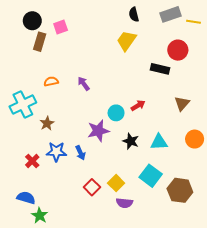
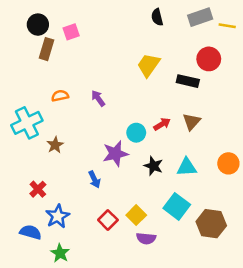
yellow trapezoid: (127, 41) -> (149, 65), moved
brown triangle: (182, 103) -> (192, 122), moved
blue star: (56, 152) -> (58, 216), moved, turned -30
green star: (40, 215) -> (60, 253), moved

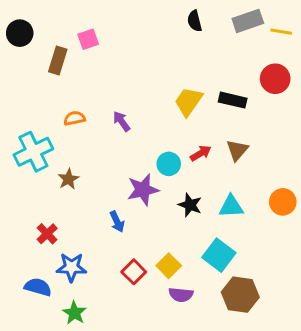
black circle: (38, 25) -> (20, 33), moved
red circle: (209, 59) -> (275, 79), moved
yellow trapezoid: (149, 65) -> (188, 102), moved
blue star: (58, 216) -> (71, 267), turned 30
brown hexagon: (211, 224) -> (240, 295), moved

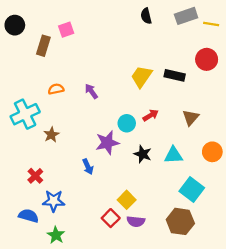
brown triangle: (237, 150) -> (191, 118), moved
cyan square: (219, 255) -> (192, 189), moved
red square: (134, 272) -> (111, 218), moved

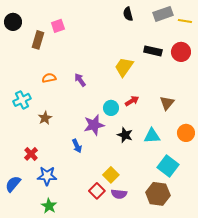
black rectangle: (175, 75) -> (153, 51), moved
cyan cross: (25, 114) -> (22, 100), size x0.7
blue semicircle: (29, 216) -> (13, 184), moved, turned -66

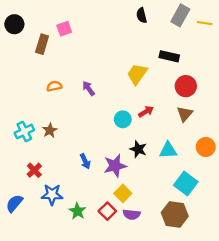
gray rectangle: (163, 14) -> (180, 15), turned -42
red circle: (181, 52) -> (186, 86), moved
cyan cross: (22, 100) -> (24, 131), moved
purple star: (94, 125) -> (115, 166), moved
green star: (49, 206) -> (77, 211), moved

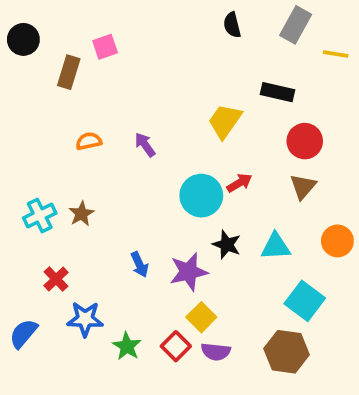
yellow line: (205, 23) -> (336, 54), moved
cyan circle: (123, 119) -> (201, 196), size x1.5

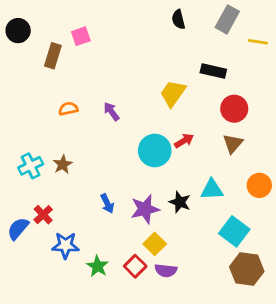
black star: (227, 245) -> (180, 202), moved
blue semicircle: (23, 334) -> (18, 229), moved
brown hexagon: (287, 352) -> (247, 269), moved

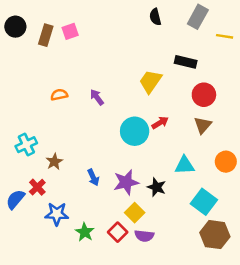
brown rectangle: (53, 56) -> (46, 35), moved
brown star: (63, 164) -> (54, 162), moved
black star: (180, 202) -> (156, 187), moved

